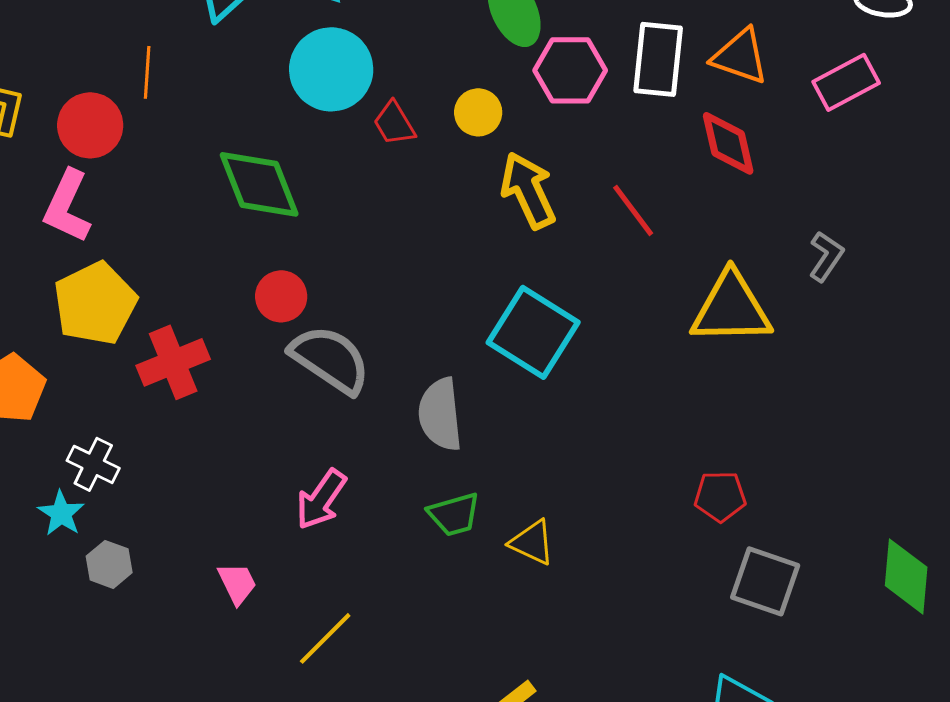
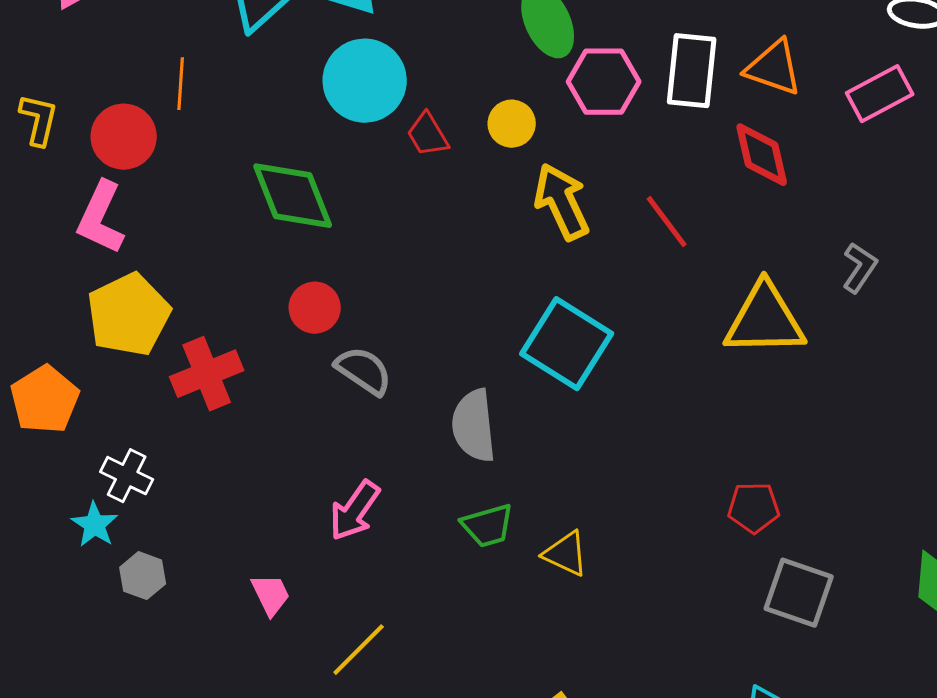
gray semicircle: (330, 359) -> (364, 371), size x0.7

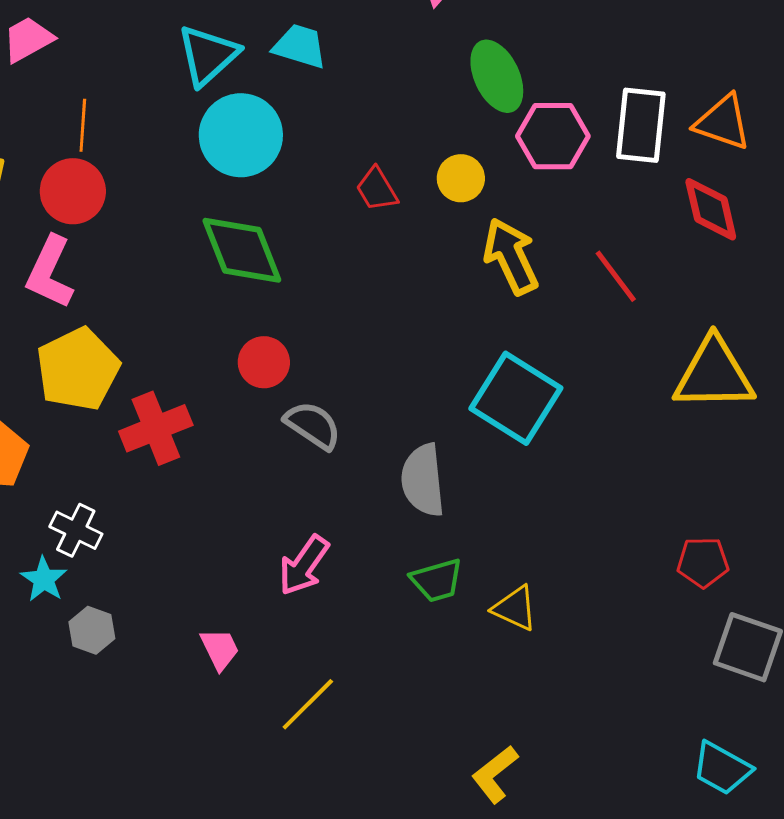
cyan circle: (365, 81) -> (241, 135), moved
orange line: (181, 84) -> (83, 125), moved

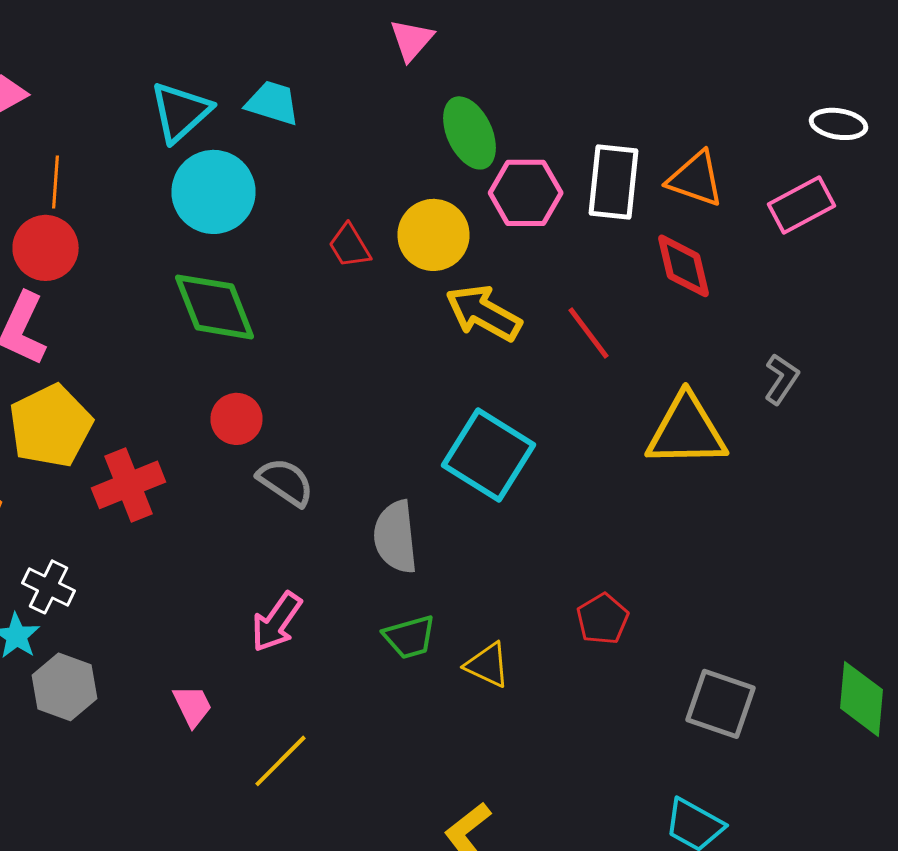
yellow circle: (461, 178) -> (434, 235), size x1.5
yellow arrow: (511, 256) -> (484, 313), turned -36
red pentagon: (703, 562) -> (602, 619), moved, turned -30
gray hexagon: (92, 630) -> (64, 687), size x1.4

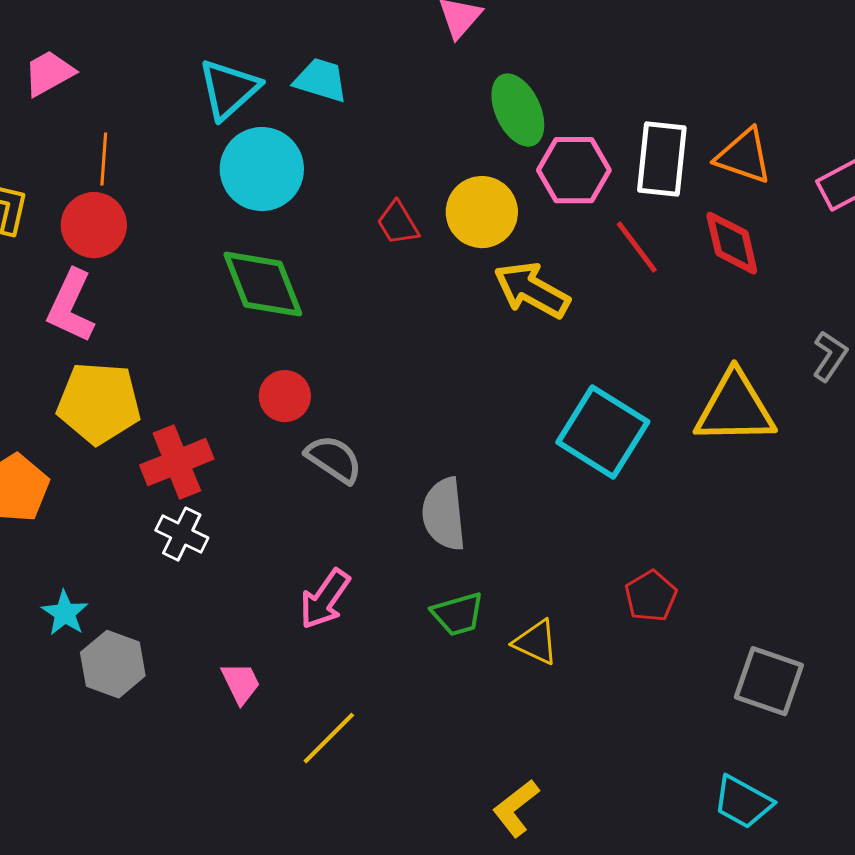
red line: (588, 333) -> (637, 247), moved
yellow pentagon: (50, 426) -> (99, 403), turned 30
cyan square: (488, 455) -> (603, 432), moved
white cross: (48, 587) -> (182, 534), moved

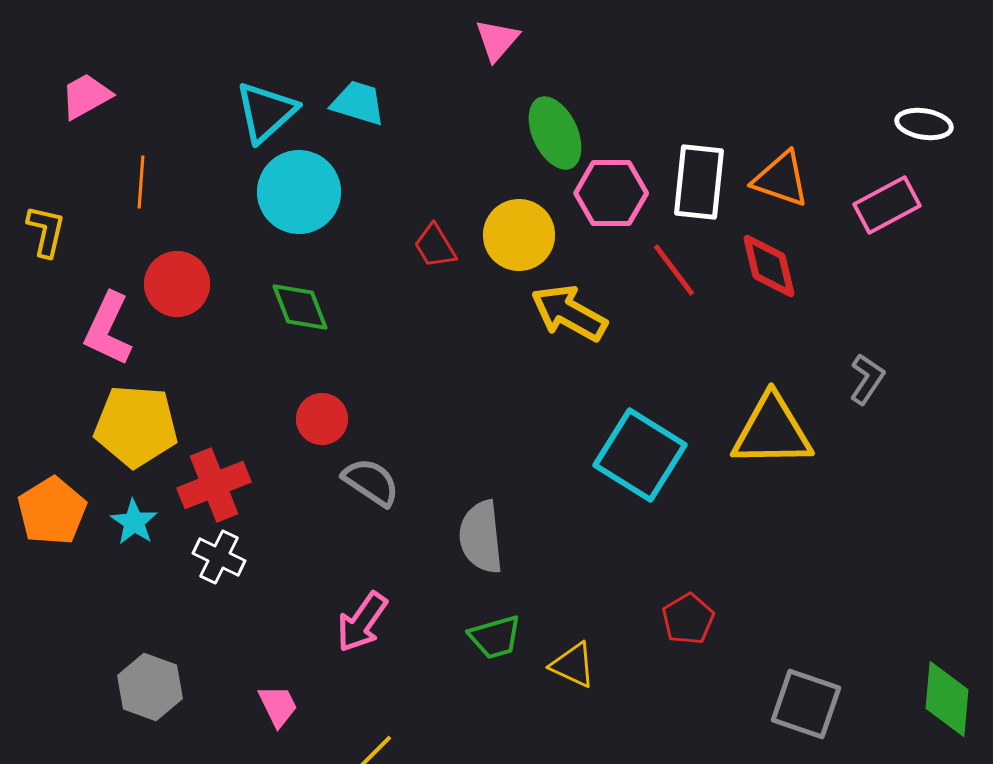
red circle: (94, 225) -> (177, 284), moved
green diamond: (263, 284) -> (300, 307), size x0.7
cyan star: (65, 613) -> (134, 522), moved

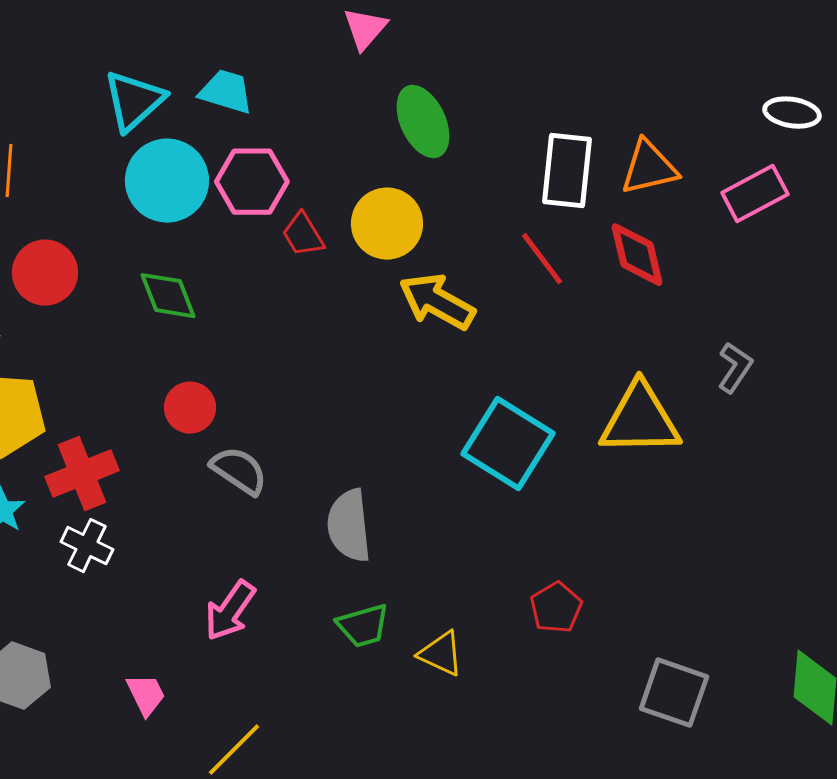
orange triangle: (781, 179) -> (649, 168), turned -32
pink hexagon: (611, 193) -> (252, 182), moved

